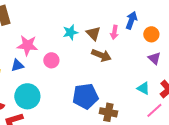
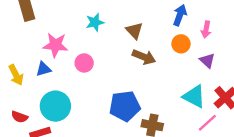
cyan star: (70, 32) -> (95, 22), moved
pink arrow: (114, 32) -> (206, 30), moved
orange circle: (151, 34) -> (181, 44), moved
cyan triangle: (143, 88) -> (194, 96), size x1.5

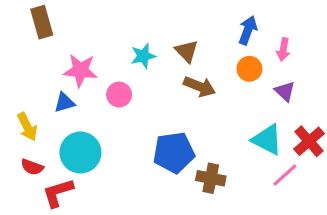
cyan star: (95, 22) -> (143, 56), moved
yellow arrow: (16, 75) -> (27, 127), moved

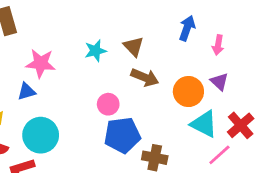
orange circle: (249, 69) -> (188, 92), moved, size x1.4
pink circle: (119, 95) -> (108, 104), moved

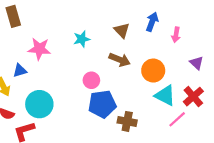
brown triangle: (134, 46) -> (122, 30), moved
purple triangle: (219, 82) -> (197, 63), moved
blue triangle: (27, 92) -> (20, 71), moved

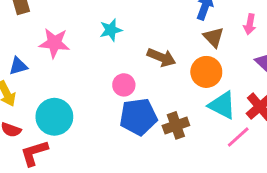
brown triangle: (122, 30) -> (214, 37), moved
pink arrow: (176, 35) -> (250, 24), moved
blue triangle: (20, 71) -> (18, 66), moved
brown cross: (127, 121) -> (176, 125), moved, turned -30

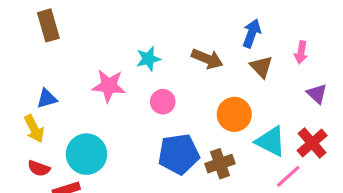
pink star: (54, 43) -> (109, 86), moved
brown arrow: (161, 57) -> (207, 59), moved
orange circle: (206, 72) -> (234, 114), moved
pink circle: (124, 85) -> (163, 102), moved

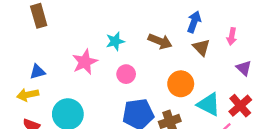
pink star: (109, 86) -> (85, 62), turned -30
yellow arrow: (34, 129) -> (28, 95), turned 105

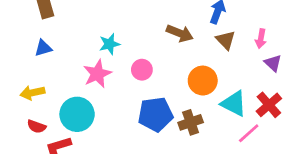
pink arrow: (232, 36) -> (261, 39), moved
cyan star: (115, 41) -> (109, 44), moved
pink star: (85, 62) -> (97, 74), moved
blue triangle: (37, 72) -> (43, 48), moved

